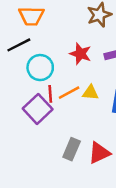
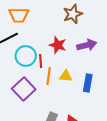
orange line: (69, 93) -> (49, 76), turned -54
red line: (50, 94) -> (41, 61), moved

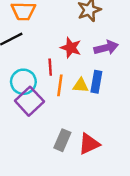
cyan circle: (26, 56) -> (23, 82), moved
blue rectangle: (88, 83) -> (96, 82), moved

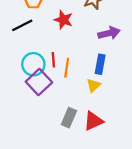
red star: (71, 48) -> (63, 20), moved
red line: (50, 67) -> (53, 60), moved
yellow triangle: (81, 85) -> (93, 85), moved, turned -48

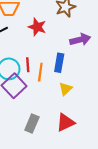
blue rectangle: (100, 64) -> (59, 63), moved
gray rectangle: (69, 118) -> (32, 124), moved

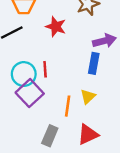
blue rectangle: (59, 63) -> (94, 63), moved
orange line: (40, 72) -> (68, 106), moved

